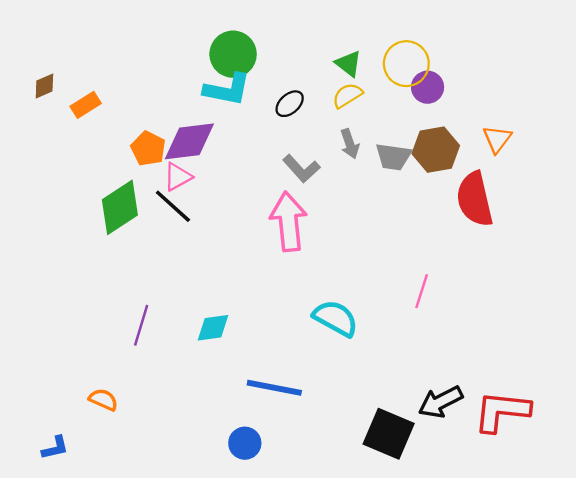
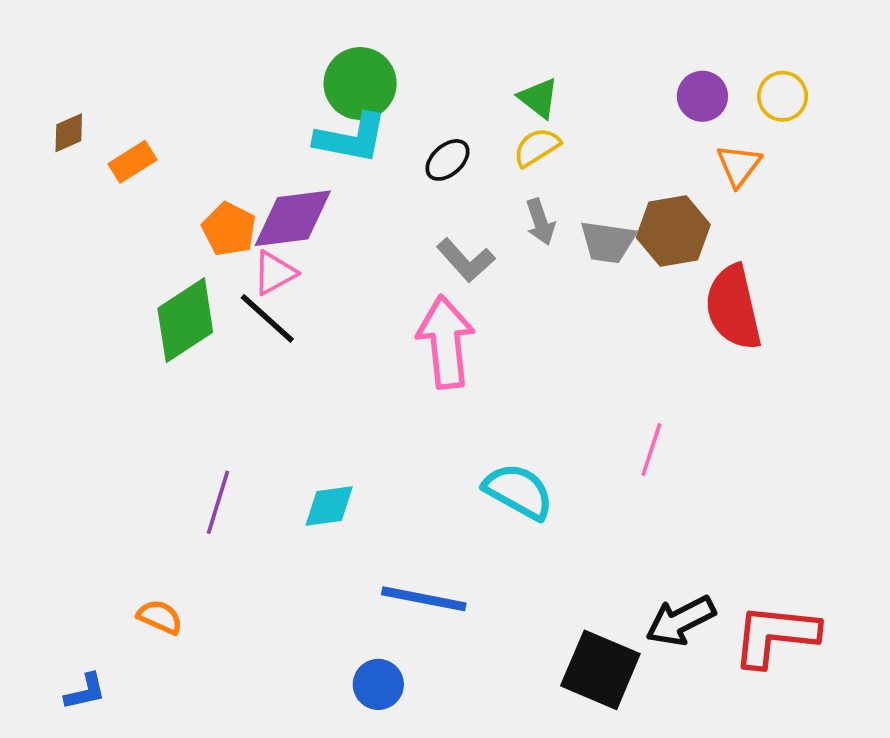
yellow circle: (406, 64) -> (783, 96), moved, size x0.7
purple circle: (428, 87) -> (702, 96), moved
orange triangle: (497, 139) -> (739, 165), moved

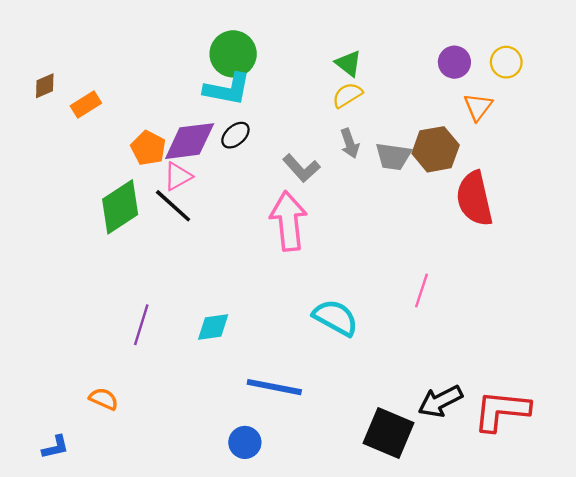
black ellipse: (447, 160) -> (235, 135), moved

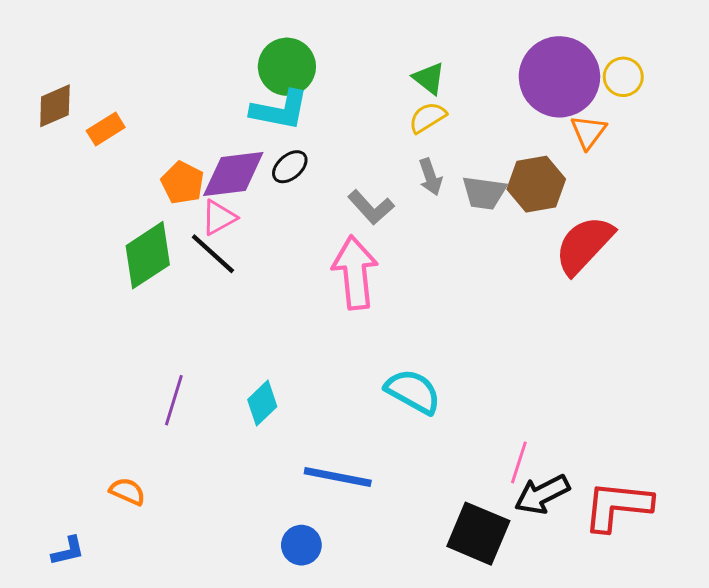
purple circle: (454, 62) -> (559, 77), size x2.0
brown diamond: (45, 86) -> (55, 106), size x1.4
red semicircle: (474, 199) -> (584, 245), turned 56
pink line: (421, 291) -> (519, 462), moved
cyan diamond: (213, 327) -> (262, 403), turned -36

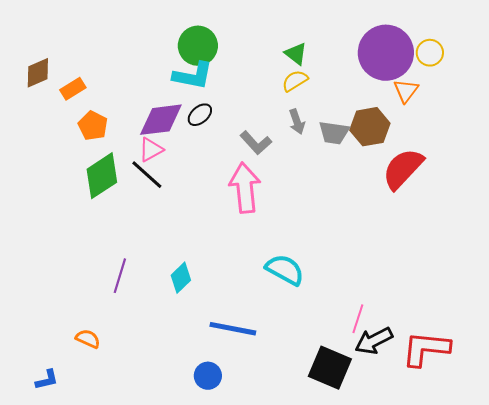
orange pentagon: (183, 183) -> (93, 126), moved

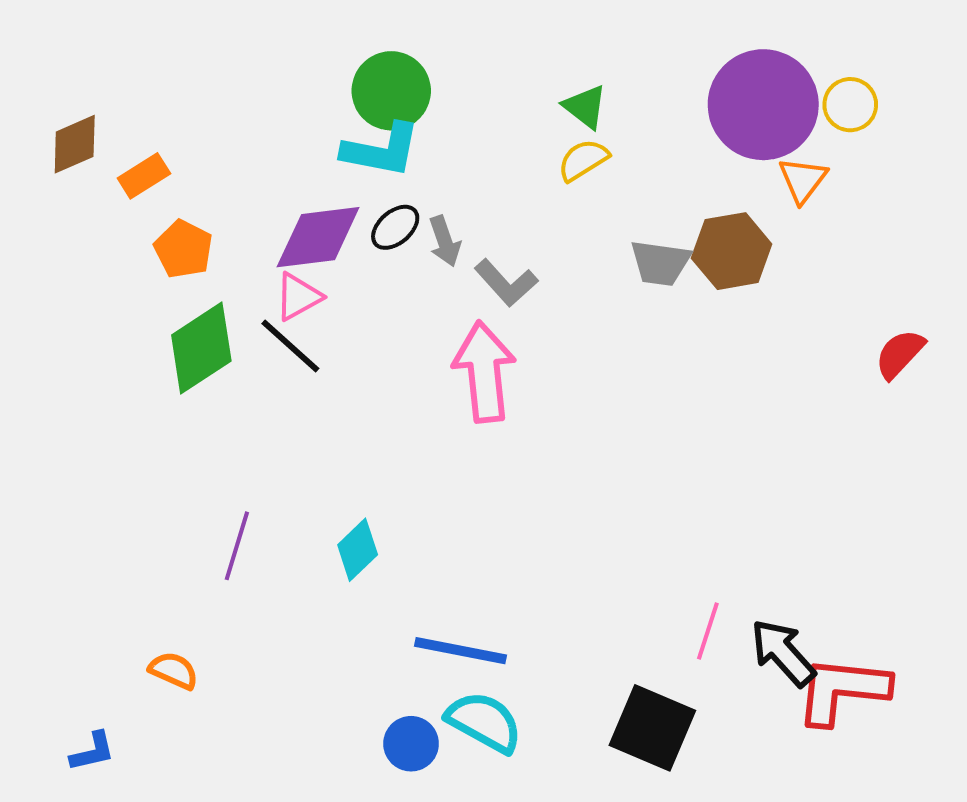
gray arrow: (297, 122) -> (445, 241), moved
red semicircle: (403, 169) -> (900, 354), moved, size x0.6
cyan semicircle: (285, 270) -> (484, 722), moved
black arrow: (374, 341) -> (783, 653), moved, turned 75

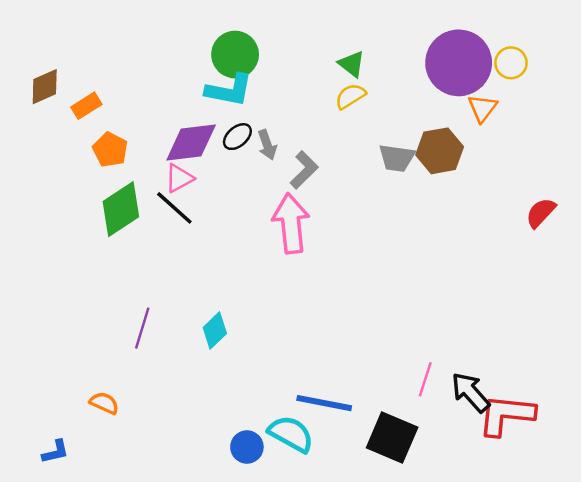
gray L-shape: (506, 283) -> (304, 170), turned -93
blue line: (460, 651) -> (324, 403), moved

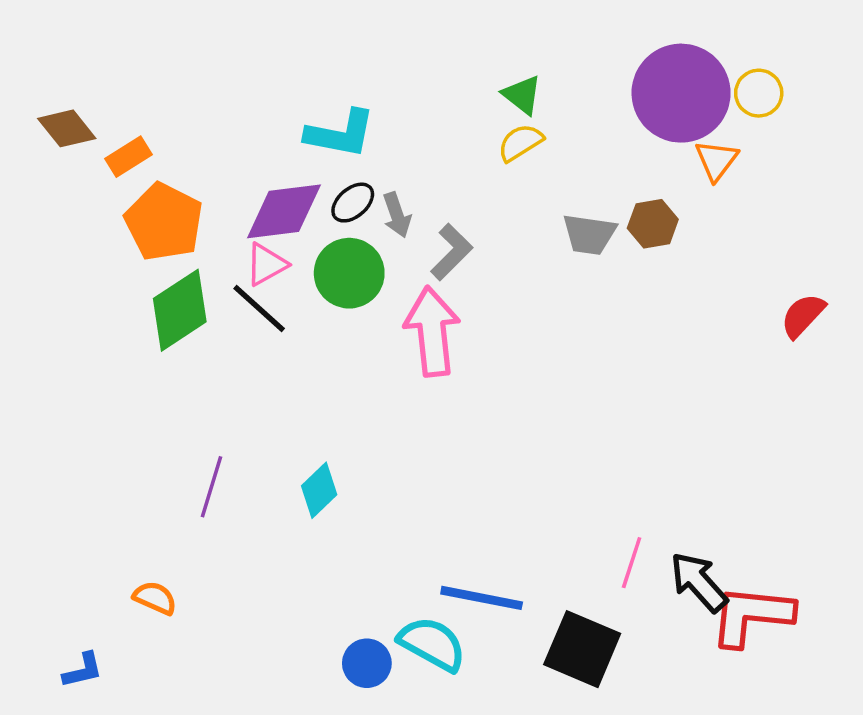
green circle: (235, 55) -> (349, 273), moved
brown diamond: (45, 87) -> (67, 128), turned 75
orange pentagon: (110, 150) -> (164, 222), size x1.5
brown hexagon: (440, 151) -> (653, 224), size x0.7

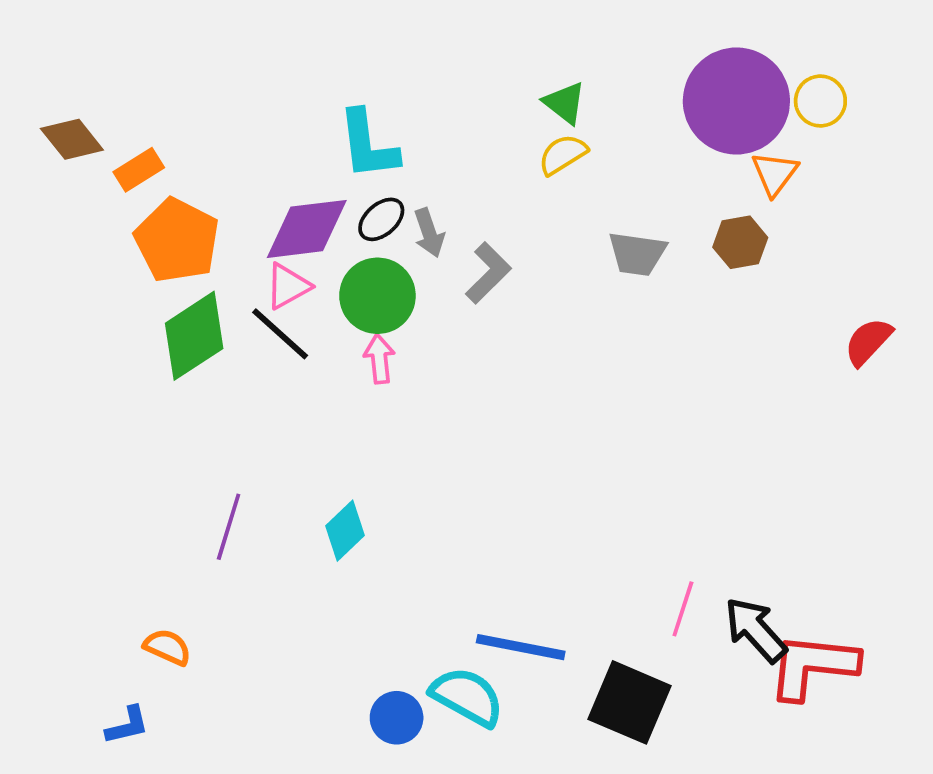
cyan L-shape: (340, 134) -> (368, 145), turned 72
brown hexagon: (653, 224) -> (740, 242), moved
pink arrow: (432, 331) -> (379, 359), moved, size x0.5
blue L-shape: (83, 670) -> (127, 725), moved

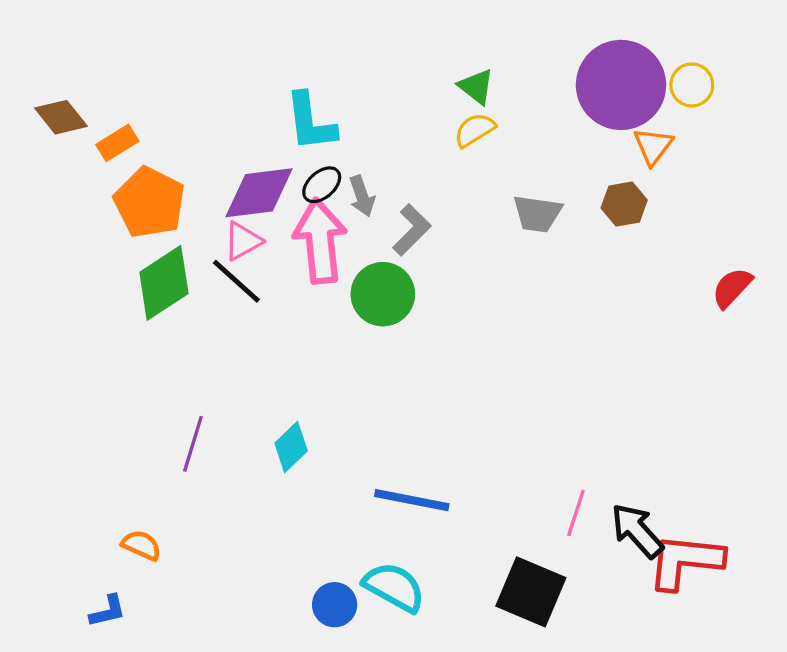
green circle: (377, 296) -> (383, 294), moved
pink arrow: (379, 359) -> (320, 241), moved, size x2.0
blue line: (521, 647) -> (412, 500), moved

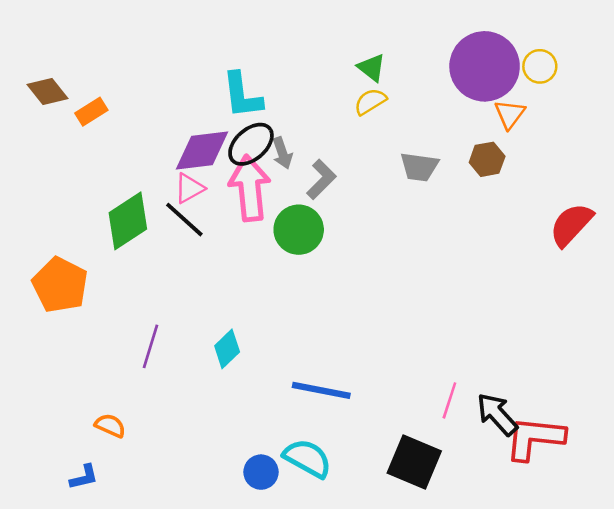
black ellipse: (322, 185) -> (251, 144), size x1.5
orange pentagon: (149, 202) -> (60, 285), moved
red semicircle: (732, 288) -> (571, 225), size x1.4

